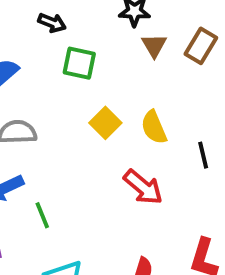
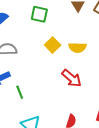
yellow semicircle: (154, 127) -> (77, 47), turned -66

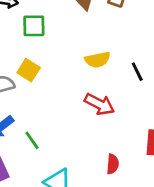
yellow square: (53, 45) -> (29, 70), moved

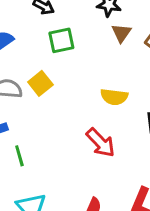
green square: (34, 26) -> (61, 40), turned -30

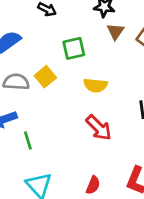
green square: (61, 40) -> (74, 48), moved
yellow semicircle: (114, 97) -> (95, 85), moved

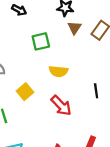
yellow square: (45, 77) -> (25, 92), moved

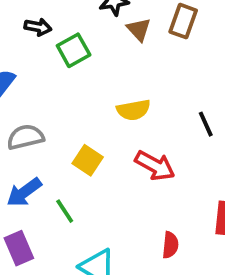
green square: (41, 41) -> (74, 50), moved

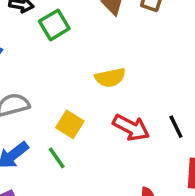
black line: (206, 124) -> (176, 127), moved
green line: (65, 211) -> (57, 158), moved

